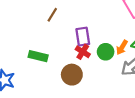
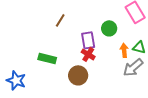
orange arrow: (122, 47) -> (124, 50), turned 144
green circle: (106, 52) -> (109, 28), moved

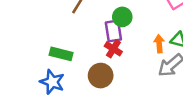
green circle: (109, 28) -> (122, 17), moved
blue star: (16, 80) -> (52, 82), moved

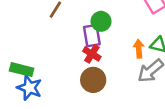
green rectangle: (61, 54) -> (22, 70), moved
brown circle: (101, 76) -> (93, 80), moved

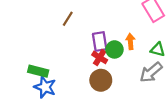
green circle: (101, 21) -> (114, 49), moved
orange arrow: (139, 49) -> (130, 42), moved

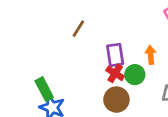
green circle: (114, 49) -> (135, 75), moved
green rectangle: (38, 71) -> (44, 89), turned 48

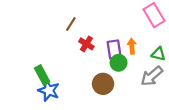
purple rectangle: (115, 55) -> (114, 49), moved
red cross: (115, 73) -> (86, 44), moved

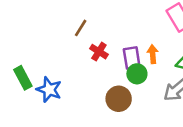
green rectangle: (42, 75) -> (23, 78), moved
blue star: (49, 90) -> (49, 90), moved

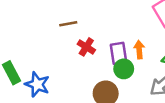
brown line: (81, 28) -> (68, 24), turned 48

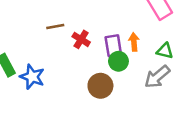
brown line: (68, 24) -> (55, 26), moved

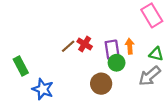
brown line: (55, 26) -> (68, 46), moved, turned -32
blue star: (32, 77) -> (43, 89), moved

